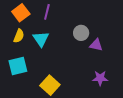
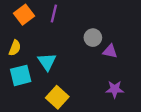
yellow semicircle: (19, 36) -> (15, 48), moved
cyan triangle: (41, 39) -> (47, 62), moved

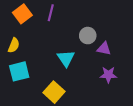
cyan triangle: (47, 62) -> (66, 58), moved
purple star: (115, 89) -> (108, 75), moved

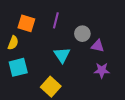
purple line: (51, 13) -> (56, 20), moved
orange square: (22, 14) -> (26, 23), moved, turned -36

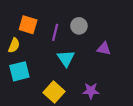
purple line: (56, 20) -> (55, 32), moved
gray circle: (82, 34) -> (79, 26), moved
purple star: (102, 70) -> (91, 91), moved

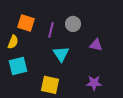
purple star: (91, 91) -> (94, 83), moved
yellow square: (54, 92) -> (50, 85), turned -30

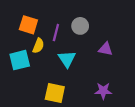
yellow semicircle: (13, 42) -> (38, 46), moved
cyan square: (18, 66) -> (20, 60), moved

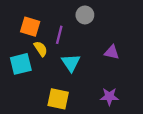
gray circle: (80, 26) -> (85, 15), moved
yellow semicircle: (38, 46) -> (41, 49), turned -56

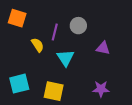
gray circle: (85, 15) -> (78, 26), moved
orange square: (30, 27) -> (17, 18), moved
cyan square: (21, 64) -> (19, 84), moved

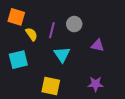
yellow semicircle: (38, 45) -> (32, 34), moved
cyan square: (19, 84) -> (18, 60), moved

